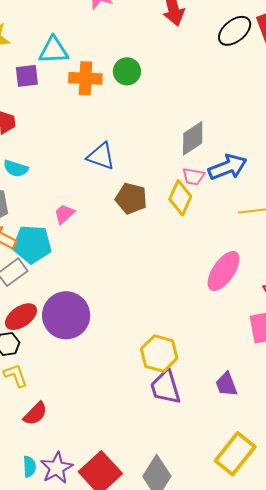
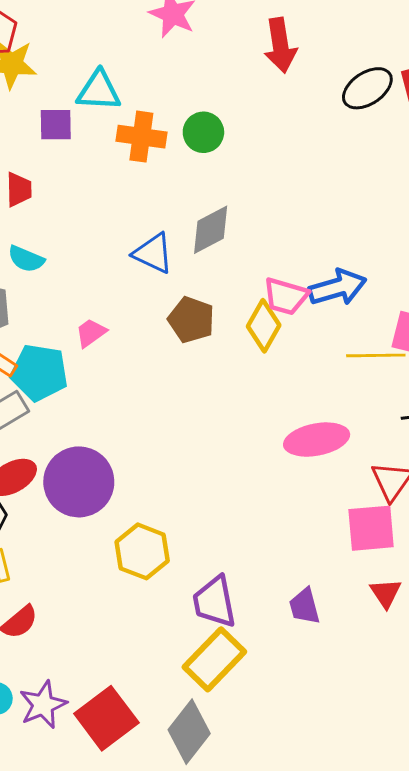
gray diamond: (193, 138) -> (211, 230), moved
pink trapezoid: (193, 176) -> (286, 296), size x1.4
pink ellipse: (224, 271) -> (317, 440), turned 39
yellow hexagon: (159, 354) -> (142, 551), moved
yellow rectangle: (235, 454) -> (214, 659), moved

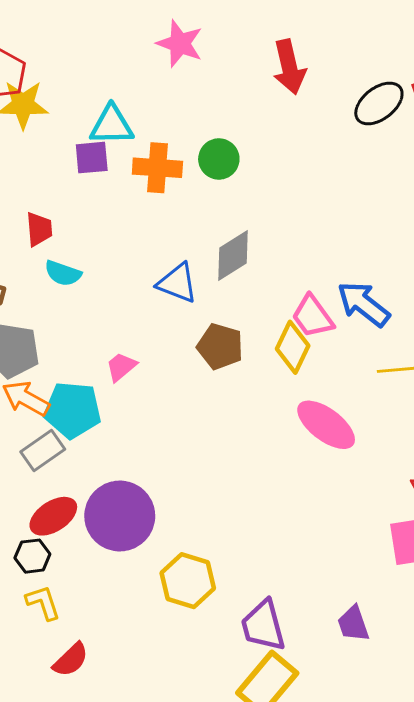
purple square: (56, 125) -> (92, 158), moved
cyan semicircle: (26, 259) -> (63, 273), moved
blue arrow: (337, 288) -> (363, 304), turned -122
pink trapezoid: (286, 296) -> (313, 316), turned 42
pink ellipse: (317, 440) -> (326, 425), moved, turned 52

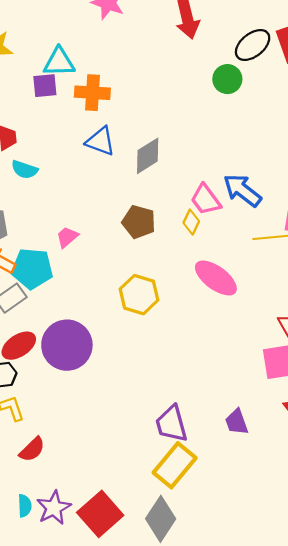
green circle: (219, 159) -> (227, 79), moved
blue triangle: (177, 283) -> (100, 141), moved
yellow diamond: (293, 347) -> (191, 222), size x0.7
yellow hexagon: (188, 581) -> (139, 295), moved

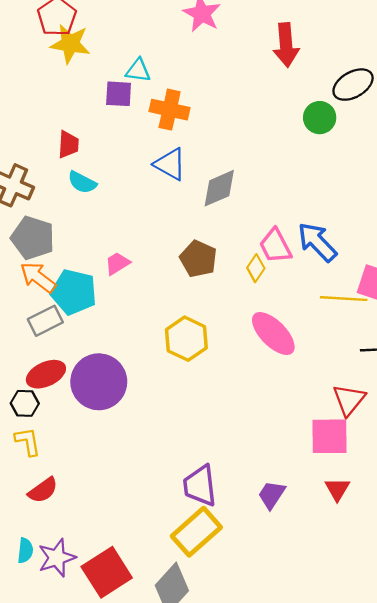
cyan triangle: (59, 62) -> (138, 70), size x0.7
purple trapezoid: (237, 422) -> (272, 495), turned 44

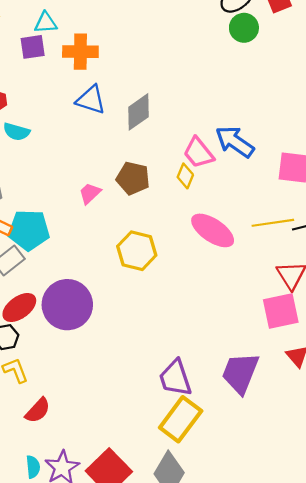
green circle: (320, 118) -> (244, 28), moved
pink trapezoid: (117, 263) -> (90, 193), moved
yellow line: (344, 299) -> (273, 223), moved
purple trapezoid: (272, 495) -> (240, 373), size x1.6

